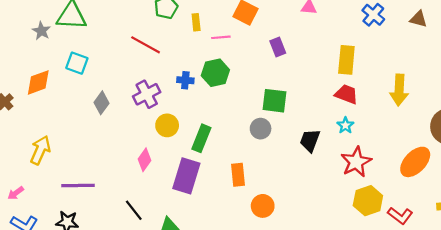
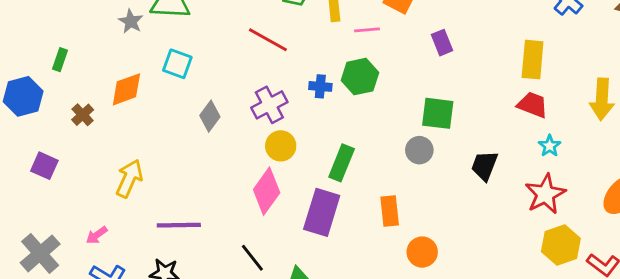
yellow circle: (167, 125) -> (281, 146), moved
cyan star: (345, 125) -> (550, 146), moved
pink diamond: (145, 160) -> (267, 191), size x1.5

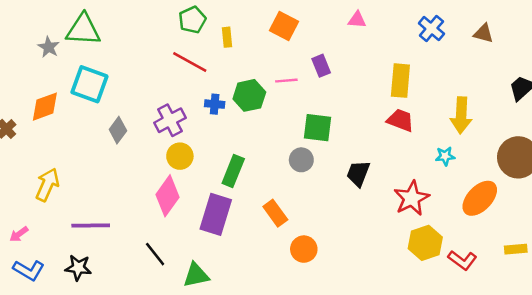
pink line: (367, 30) -> (286, 81), moved
red line: (268, 40) -> (190, 62), moved
cyan square: (177, 64) -> (89, 84), size x1.4
cyan star: (550, 146) -> (445, 156), moved, turned 30
orange rectangle: (390, 211) -> (275, 213), turned -30

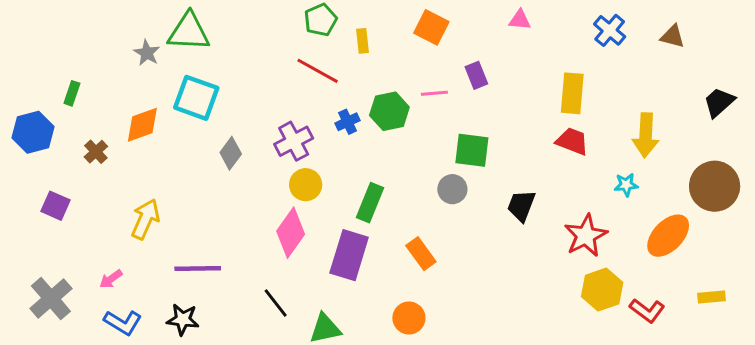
blue cross: (215, 104) -> (348, 122), turned -30
orange circle: (304, 249) -> (409, 318), moved

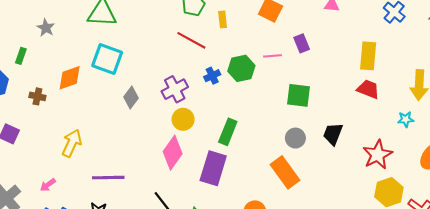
gray star: (147, 53) -> (46, 28), moved
brown cross: (96, 152) -> (37, 96), turned -35
gray circle: (452, 189) -> (295, 138), moved
orange rectangle: (421, 254) -> (285, 172), moved, size x1.4

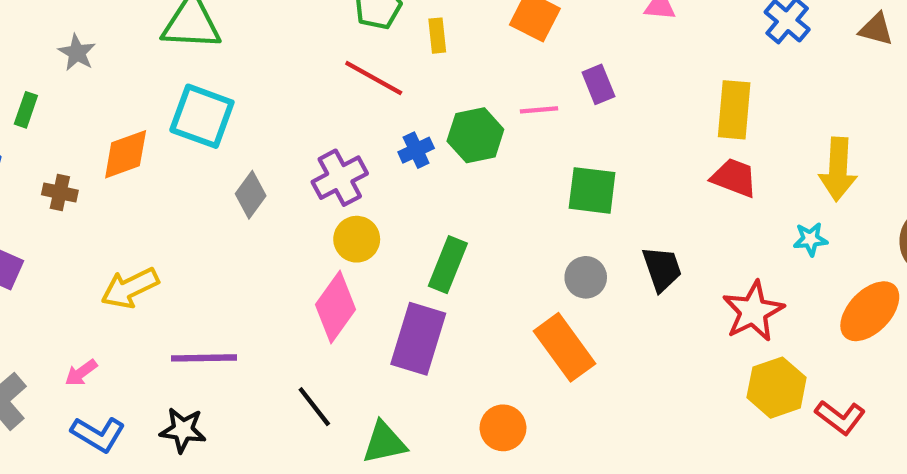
black trapezoid: (333, 134) -> (662, 269), turned 140
yellow arrow: (72, 143) -> (130, 288), turned -140

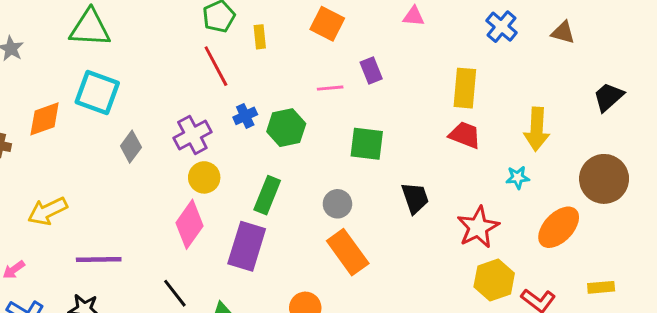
red line: (374, 78) -> (216, 66), turned 33
green hexagon: (475, 135) -> (286, 128), moved
gray circle: (586, 277) -> (337, 204), moved

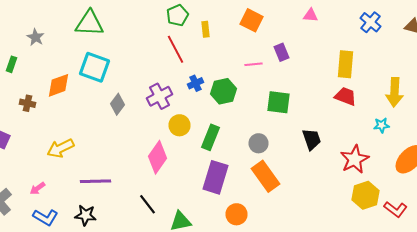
yellow circle: (204, 177) -> (180, 125), moved
purple rectangle: (247, 246) -> (216, 177), moved

